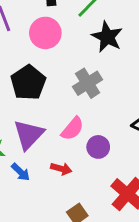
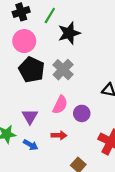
black star: (107, 37) -> (69, 33), turned -30
black pentagon: (28, 83) -> (32, 70), moved
purple triangle: (29, 135) -> (30, 117), size x0.7

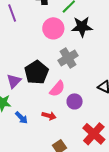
pink circle: (24, 41) -> (53, 28), moved
black pentagon: (32, 70) -> (36, 72), moved
purple triangle: (30, 117) -> (14, 81), moved

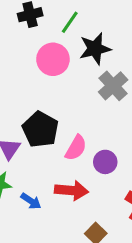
gray cross: (68, 58) -> (113, 86), moved
red arrow: (49, 116) -> (71, 190), size x1.5

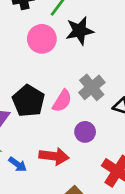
gray cross: (113, 86) -> (92, 87), moved
pink semicircle: (76, 148) -> (62, 101), moved

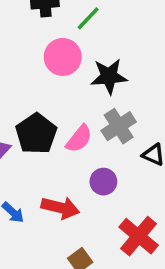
black star: (80, 31) -> (109, 76), moved

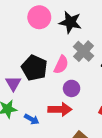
black star: (109, 76) -> (70, 22), turned 30
purple circle: (103, 182) -> (72, 88), moved

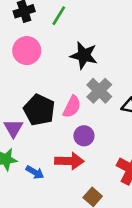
pink circle: (39, 17) -> (27, 51), moved

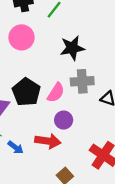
black star: (84, 55) -> (72, 48), turned -30
gray cross: (99, 91) -> (82, 81), turned 35

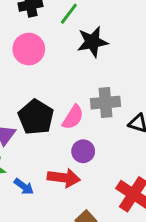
black star: (72, 48) -> (92, 42), moved

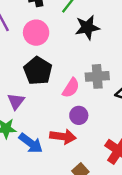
black pentagon: (36, 117) -> (38, 71), moved
blue arrow: (24, 187) -> (31, 143), size x1.5

